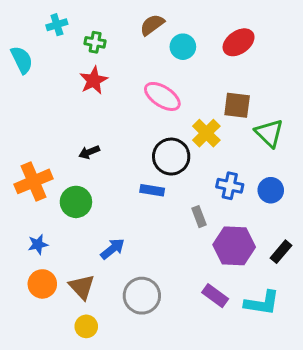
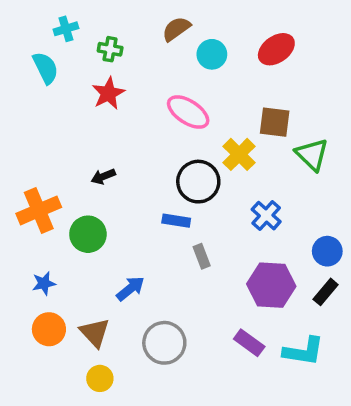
cyan semicircle: (22, 60) -> (46, 68), moved
blue cross: (230, 186) -> (266, 216), turned 30
blue circle: (271, 190) -> (327, 251), moved
gray rectangle: (199, 217) -> (202, 256), moved

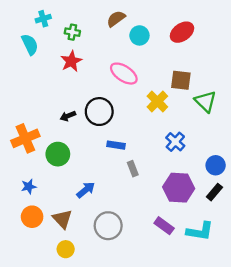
black circle: (198, 182) -> (99, 112), moved

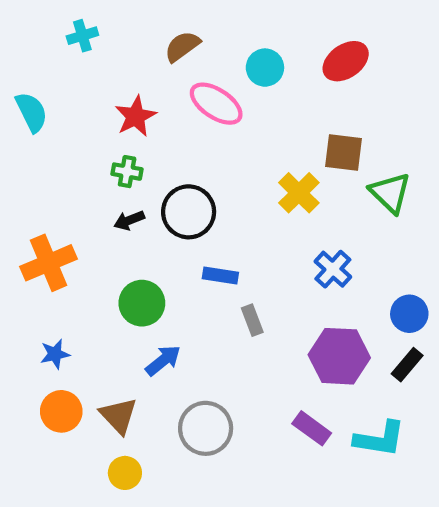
brown semicircle: (116, 19) -> (182, 46), moved
green cross: (72, 32) -> (127, 172), moved
cyan semicircle: (30, 44) -> (32, 112), moved
pink ellipse: (124, 74) -> (216, 104), moved
green circle: (58, 154) -> (142, 303), moved

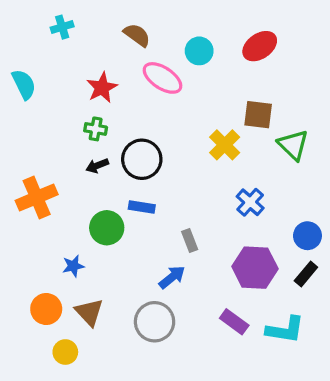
brown semicircle: (182, 46) -> (137, 35), turned 72
blue rectangle: (220, 276) -> (142, 207), moved
blue star: (55, 354) -> (73, 266), moved
blue arrow: (163, 360) -> (172, 277), moved
yellow circle: (125, 473) -> (65, 352), moved

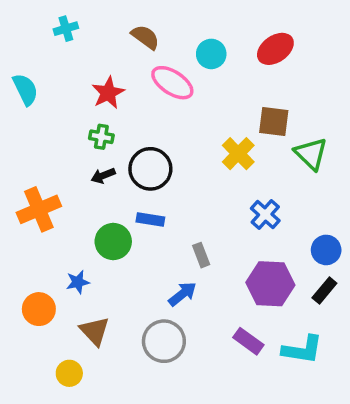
orange circle: (46, 309) -> (39, 309), moved

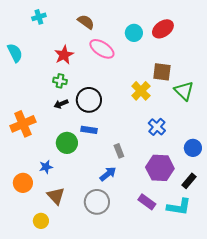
cyan circle: (211, 54) -> (134, 33), moved
black rectangle: (324, 291) -> (189, 181), moved

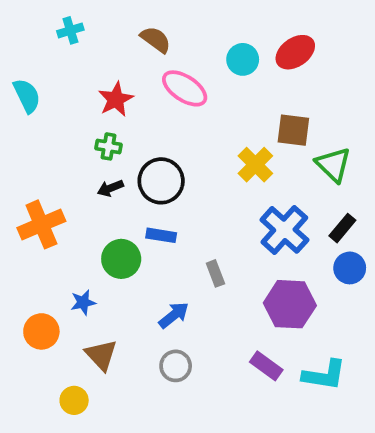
blue cross: (157, 127) -> (284, 230), size x1.5
blue arrow: (108, 174) -> (174, 315), moved
black rectangle: (189, 181) -> (342, 228), moved
gray circle: (97, 202) -> (176, 366), size x0.7

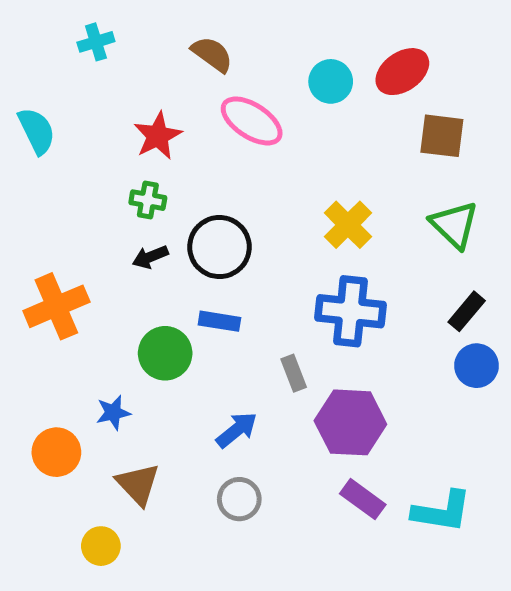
brown square: (293, 130) -> (442, 136), moved
blue cross: (284, 230) -> (350, 311), moved, turned -36
purple hexagon: (290, 304) -> (350, 422), moved

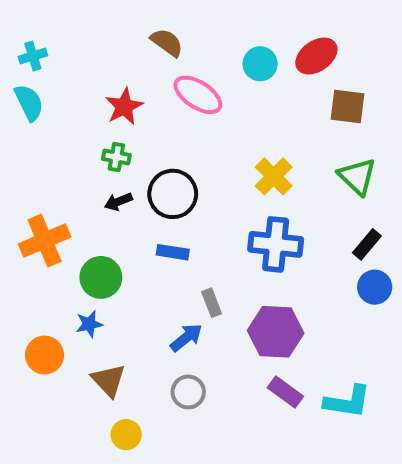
cyan cross: (96, 42) -> (33, 56), moved
green circle: (165, 353) -> (101, 277), moved
gray rectangle: (294, 373) -> (212, 303), moved
yellow circle: (101, 546) -> (126, 435), moved

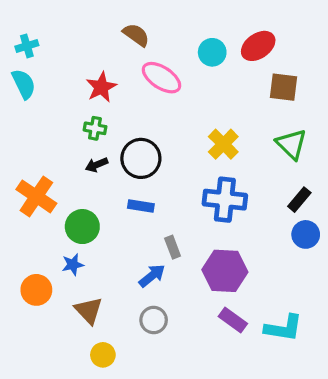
orange cross: (45, 241) -> (36, 196), turned -33

